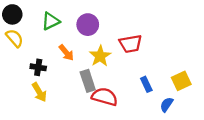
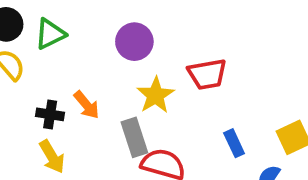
green triangle: (51, 21) -> (50, 34), moved
orange arrow: (66, 53) -> (86, 105), moved

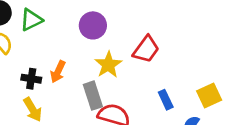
red trapezoid: (207, 74) -> (146, 49), turned -44
orange arrow: (86, 105) -> (58, 72), turned 65

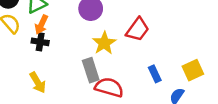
orange arrow: (58, 72) -> (41, 25), moved
black cross: (31, 79) -> (40, 42), moved

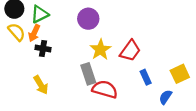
orange arrow: (41, 25) -> (34, 33), moved
red trapezoid: (137, 30) -> (130, 51), moved

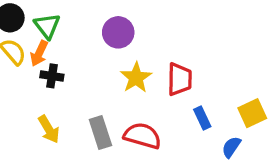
green triangle: (40, 14) -> (47, 26), turned -42
red trapezoid: (130, 51) -> (180, 79), turned -35
gray rectangle: (88, 74) -> (100, 133), moved

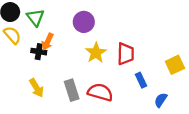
orange arrow: (39, 53) -> (48, 42), moved
yellow square: (252, 113) -> (175, 65), moved

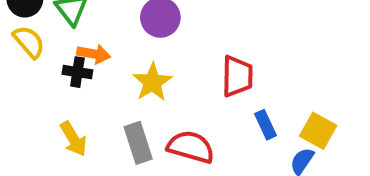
orange arrow: (48, 42) -> (94, 54), turned -105
yellow star: (96, 53) -> (152, 82), moved
yellow square: (175, 65) -> (318, 131), moved, turned -36

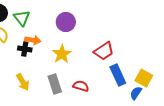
red trapezoid: (237, 76) -> (104, 51), turned 55
blue rectangle: (266, 125) -> (118, 75), size x1.5
red semicircle: (191, 147) -> (81, 86), size x0.7

